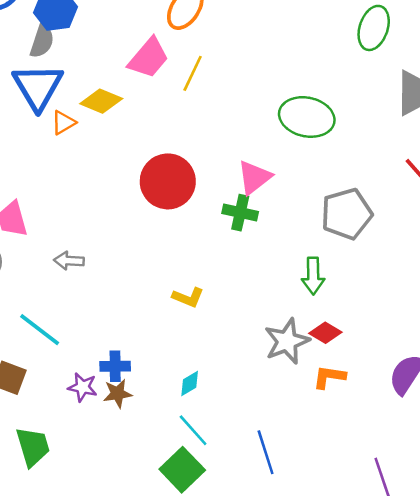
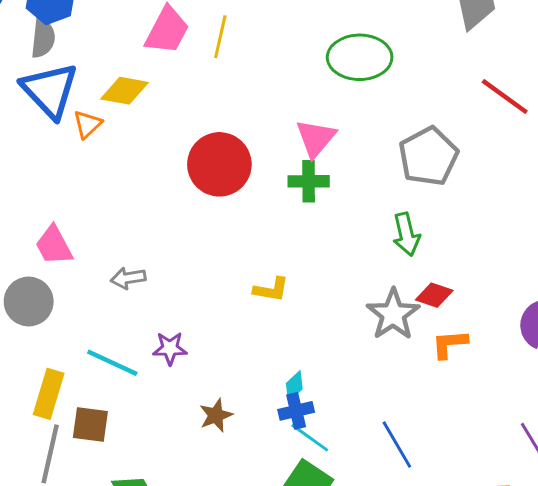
blue cross: (115, 366) -> (296, 411), moved
purple star: (83, 387) -> (170, 348), moved

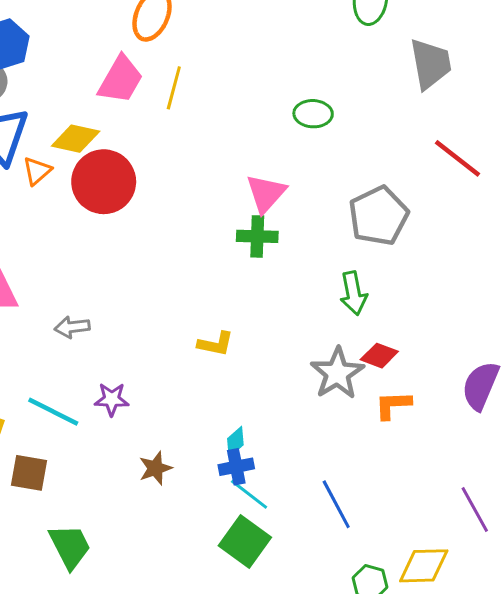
green ellipse: (360, 57) -> (313, 114), size x0.6
red circle: (219, 164) -> (104, 182), moved

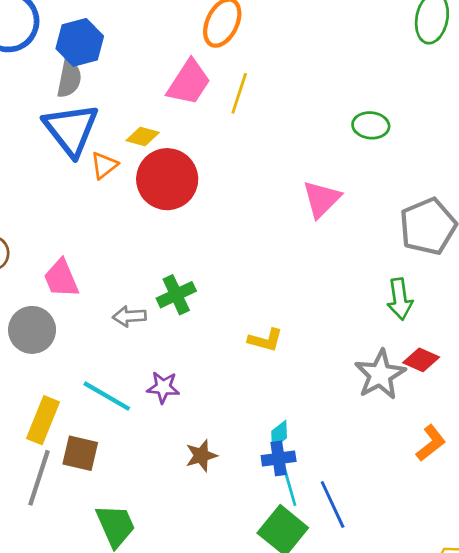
yellow diamond: (76, 139) -> (143, 136), size x0.7
green cross: (257, 236) -> (176, 295), moved, turned -30
orange L-shape: (393, 405) -> (431, 443), moved, turned 141
cyan line: (249, 494) -> (289, 485), turned 33
blue line: (336, 504) -> (333, 505), moved

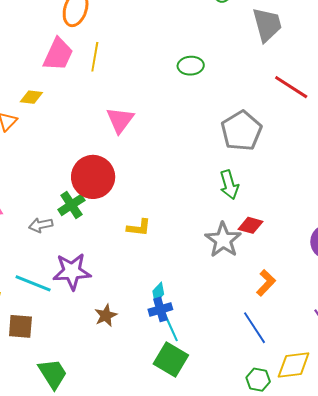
red circle: (167, 179) -> (93, 177), moved
pink triangle: (322, 199) -> (120, 120), moved
purple star: (163, 387) -> (72, 271), size x1.6
blue line: (333, 505) -> (255, 328), moved

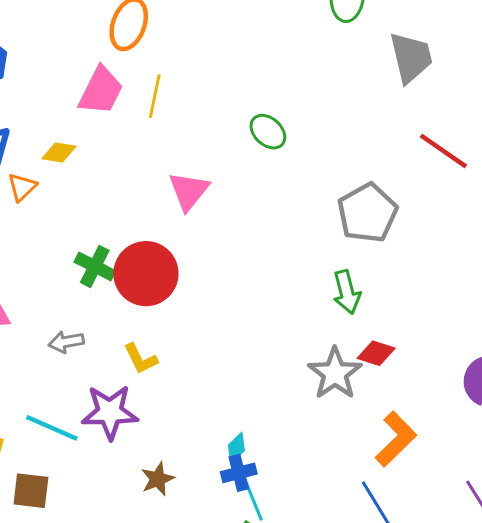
green ellipse: (191, 66) -> (268, 132), moved, turned 45
green cross: (71, 205) -> (95, 266), moved, turned -32
yellow L-shape: (139, 228) -> (140, 359), moved, turned 55
orange L-shape: (266, 283) -> (396, 439), size x1.4

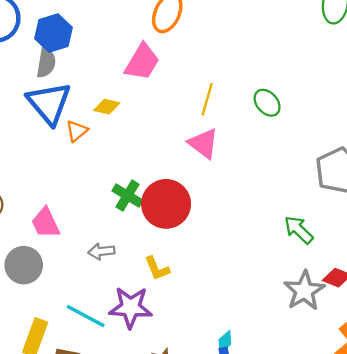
yellow line: (155, 96) -> (207, 99), moved
pink triangle: (189, 191) -> (203, 143), turned -36
green arrow: (347, 292) -> (299, 230), moved, turned 144

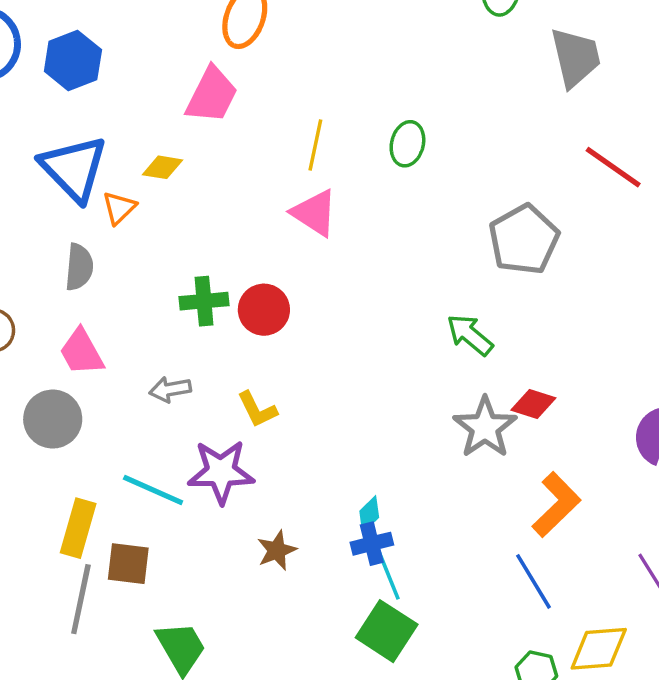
gray semicircle: (46, 63) -> (79, 267), moved
green ellipse: (267, 103) -> (407, 144), turned 60
green cross: (128, 196) -> (204, 301), turned -32
red circle: (166, 204) -> (264, 310), size x0.7

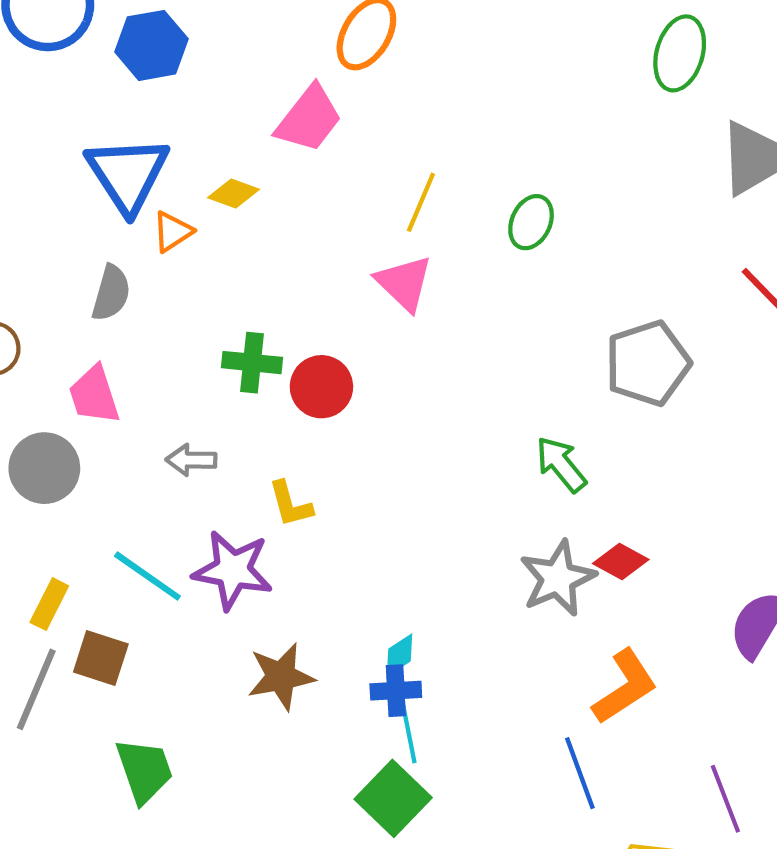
yellow rectangle: (78, 528) -> (49, 604), size x0.7
brown star: (277, 550) -> (281, 677), size x1.4

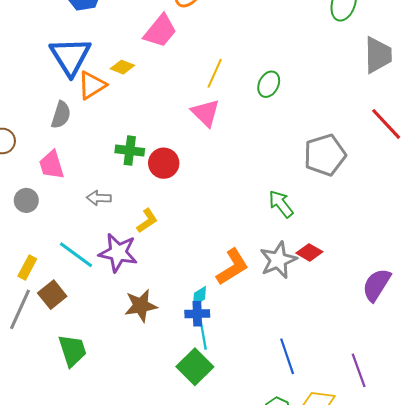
orange triangle: (172, 232) -> (92, 85), size x1.4
gray circle: (44, 468) -> (26, 200), size x0.7
yellow L-shape: (290, 504) -> (147, 221), turned -110
brown square: (101, 658) -> (52, 295), turned 32
orange L-shape: (625, 687) -> (232, 267), moved

